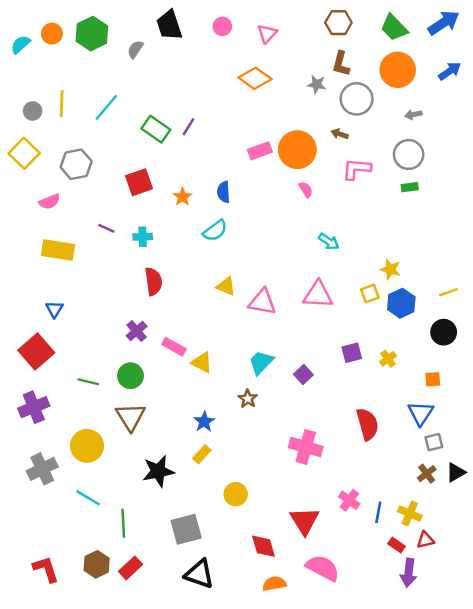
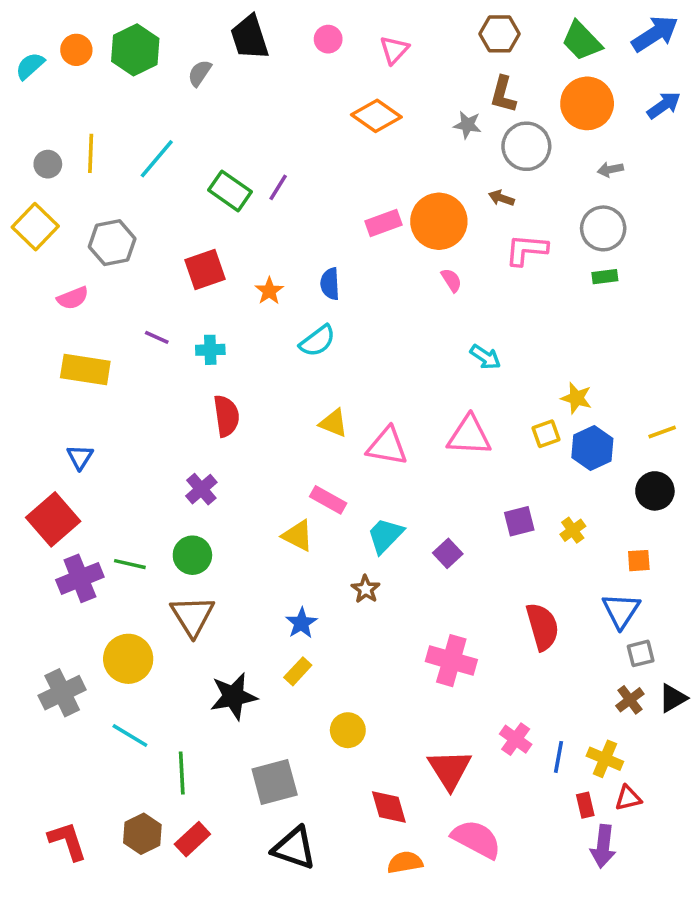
pink rectangle: (174, 347) -> (328, 500), moved
purple cross: (34, 407) -> (80, 578), moved
red rectangle: (396, 545) -> (585, 805), turned 42

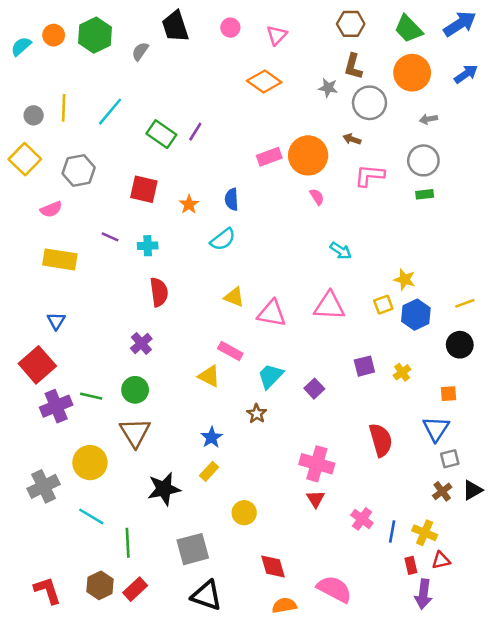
red square: (205, 269) -> (144, 189), turned 32
red triangle: (450, 769) -> (316, 499), moved, size x0.6

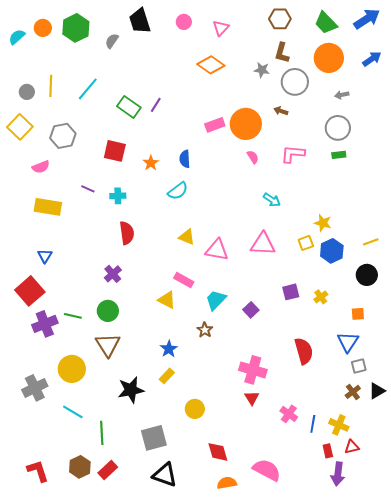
pink L-shape: (369, 175) -> (293, 154), moved

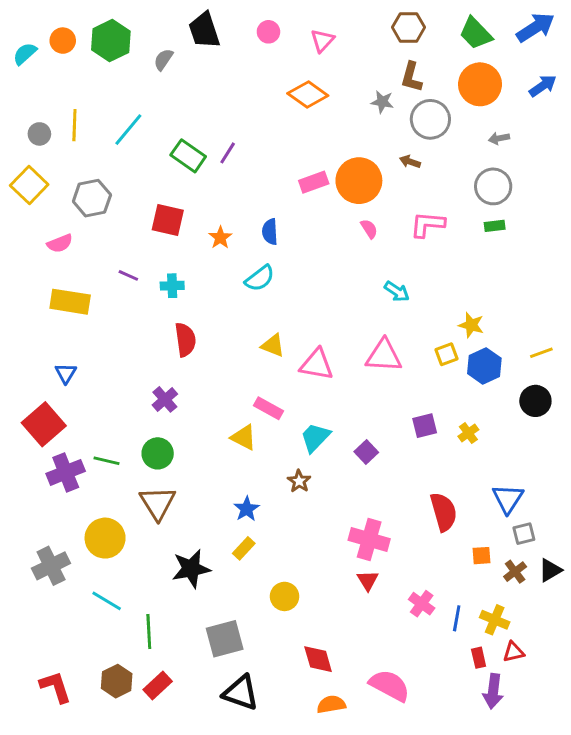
orange square: (358, 314) -> (481, 556), moved

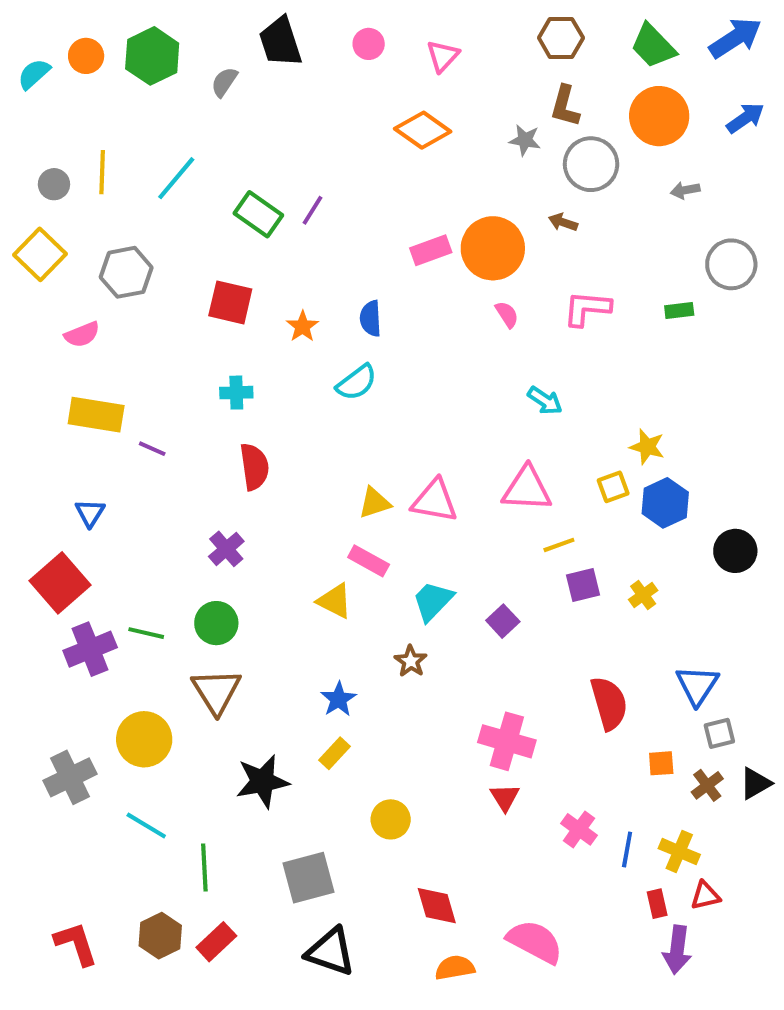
gray circle: (493, 186) -> (731, 264), moved
purple line: (128, 275) -> (152, 449), moved
yellow triangle: (273, 345) -> (375, 503), moved, turned -40
yellow line: (541, 353) -> (559, 545), moved

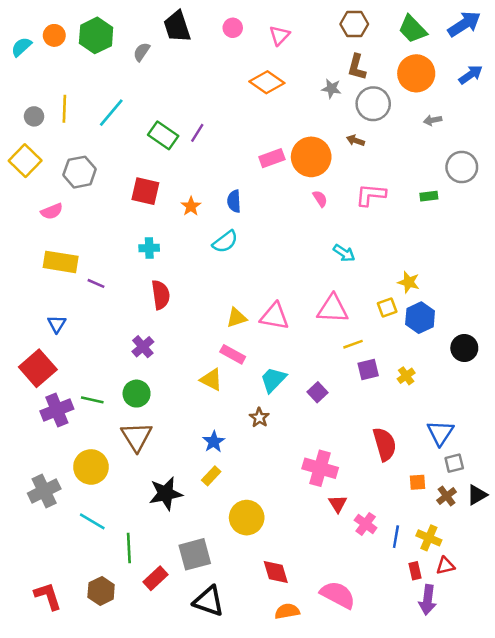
red triangle: (505, 797) -> (338, 504), moved
yellow circle: (391, 819) -> (247, 518), size x1.4
red rectangle: (216, 942) -> (156, 578), moved

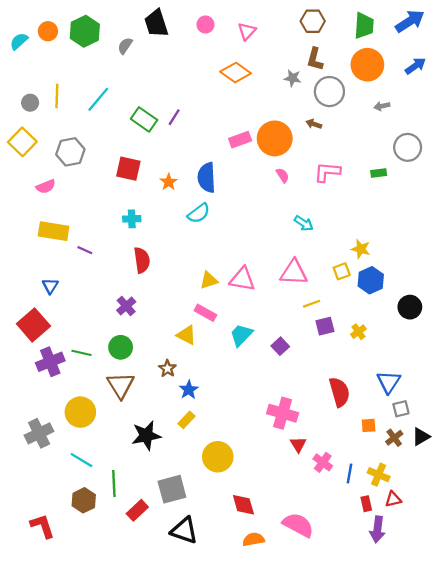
green trapezoid: (412, 29) -> (364, 26), turned -132
blue semicircle: (234, 201) -> (207, 178), size x1.5
brown star: (259, 418) -> (167, 369), moved
brown hexagon: (101, 591) -> (84, 500), moved

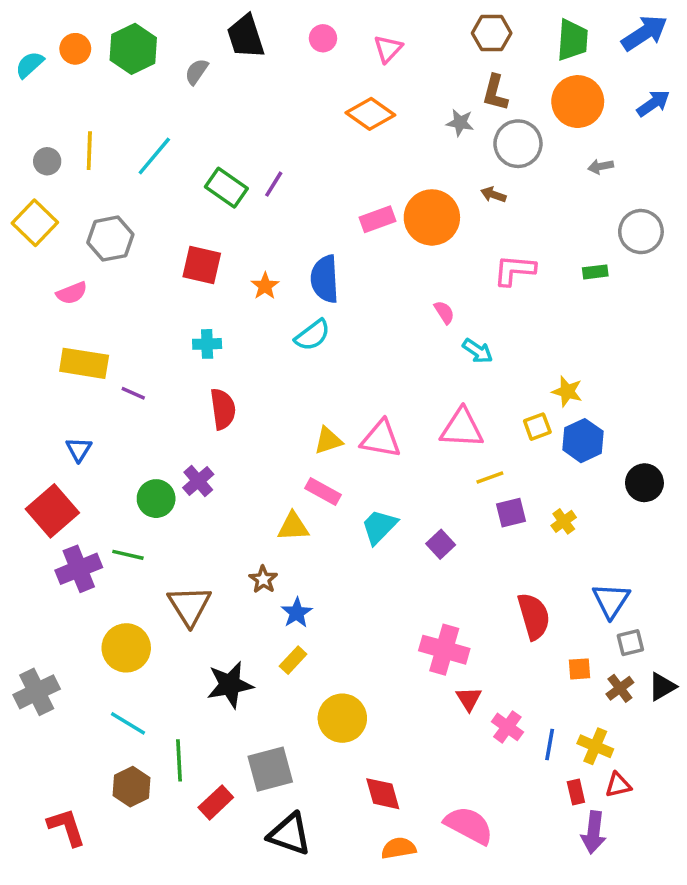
pink semicircle: (283, 175) -> (444, 312), moved
yellow triangle: (186, 335) -> (293, 527), turned -30
green circle: (121, 347) -> (156, 499), moved
gray cross: (39, 433) -> (37, 692), moved

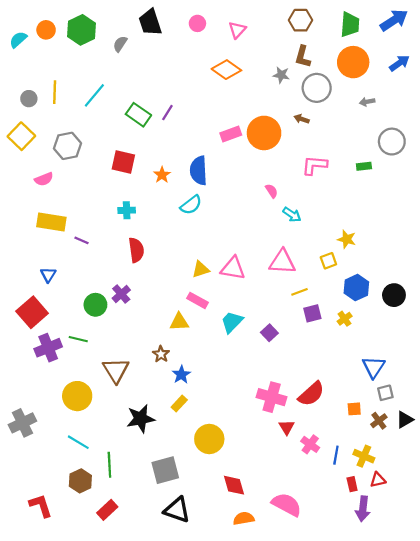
blue hexagon: (583, 441) -> (356, 288), moved
red semicircle: (534, 616) -> (311, 394), moved, turned 64
red rectangle: (216, 802) -> (107, 510), moved

